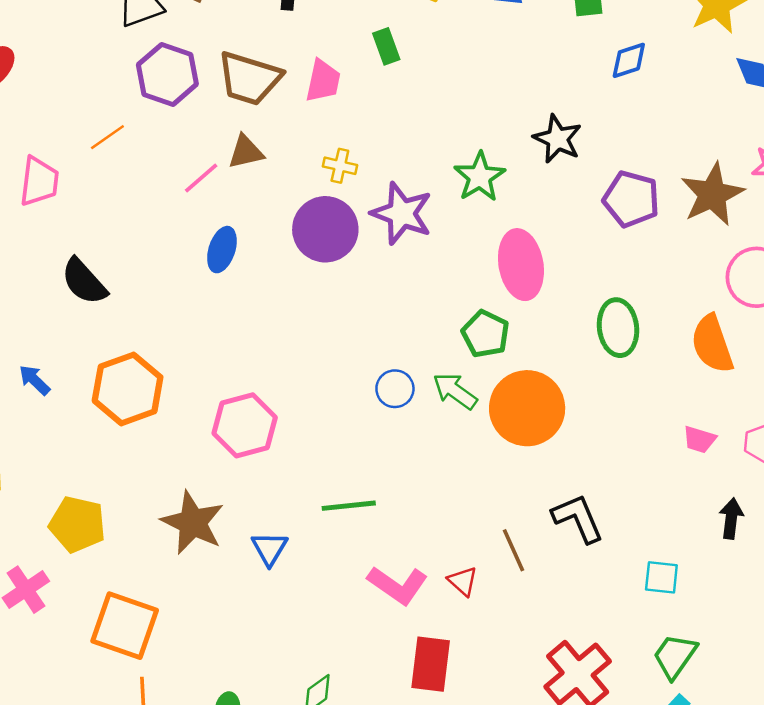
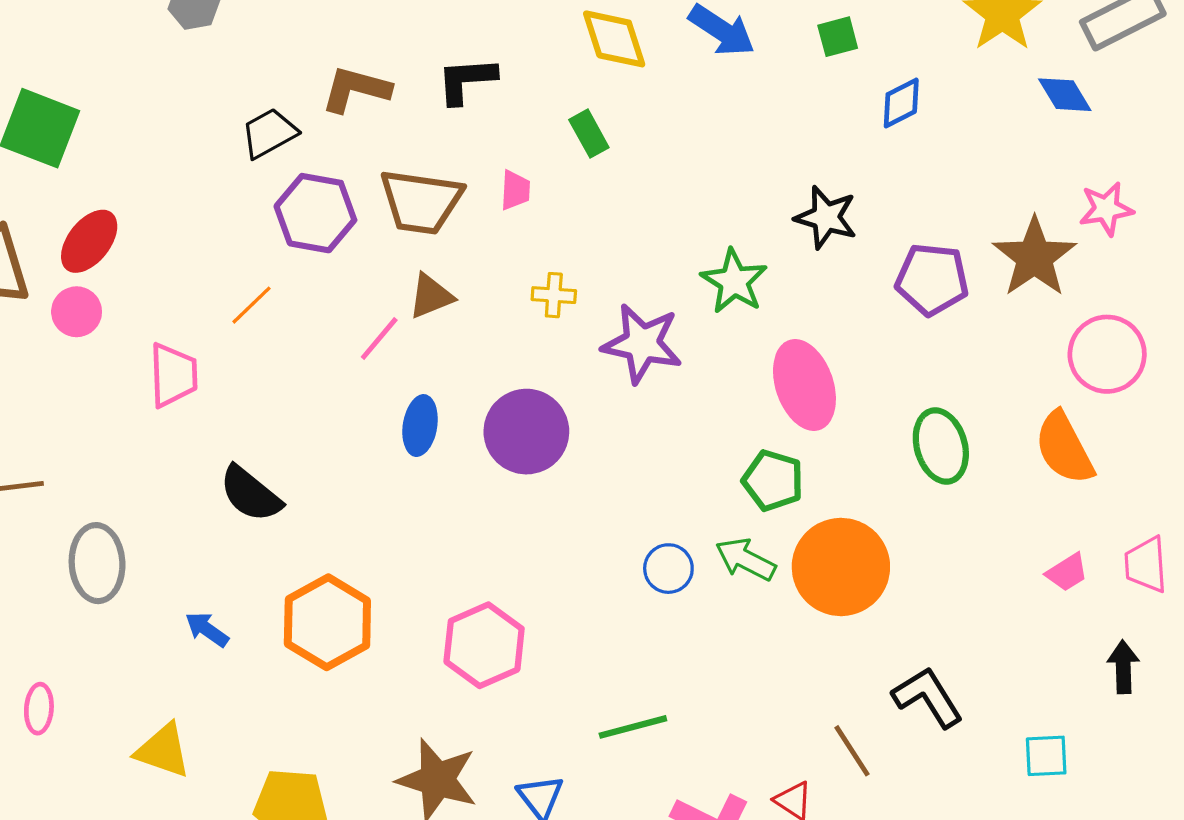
pink trapezoid: (323, 81) -> (515, 190), size x0.7
purple circle: (325, 229) -> (526, 432), moved
pink trapezoid: (699, 439) -> (1067, 572), turned -40

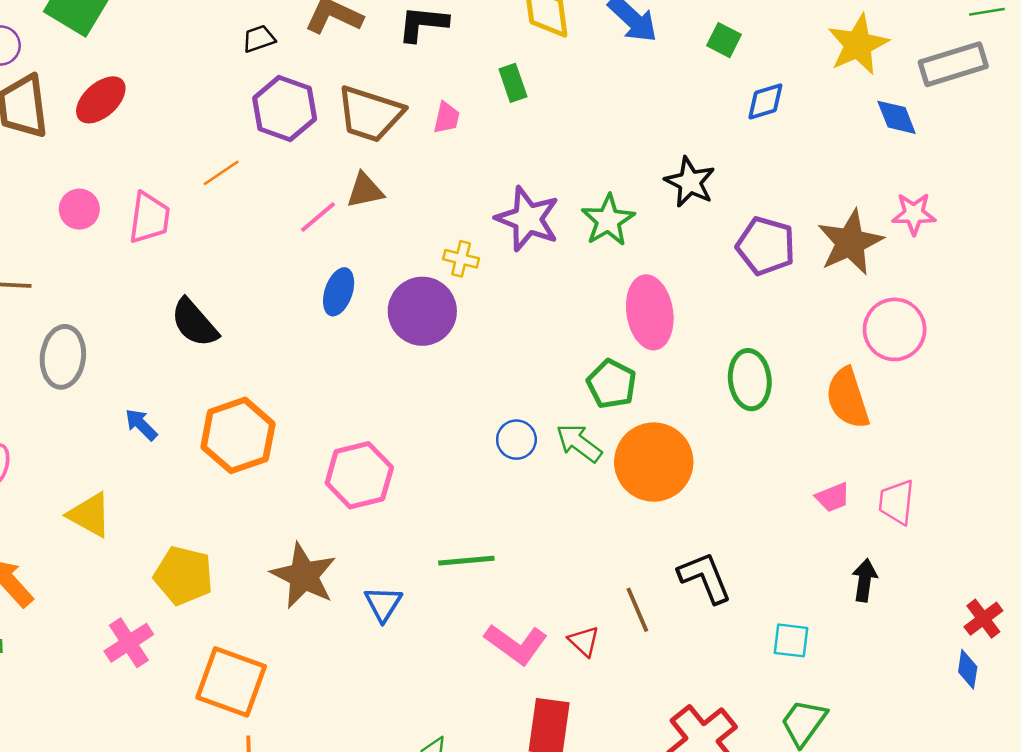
green square: (838, 37) -> (724, 40), turned 32
black trapezoid: (269, 133) -> (259, 39), size x0.7
yellow cross: (554, 295) -> (461, 259), moved
pink circle: (77, 312) -> (79, 209), moved
purple star: (642, 344) -> (528, 219), moved

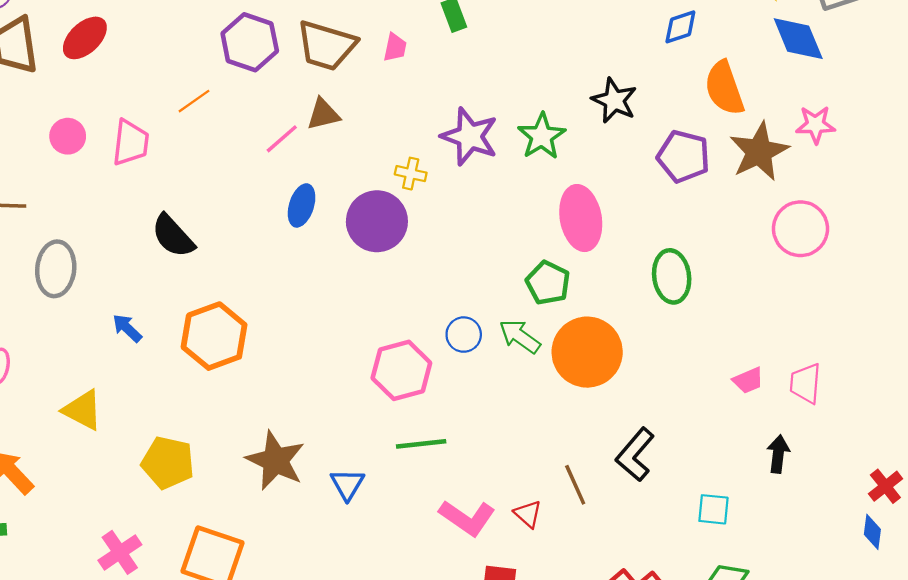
blue diamond: (897, 117) -> (798, 39), size x1.4
orange semicircle: (848, 398) -> (724, 88), moved
pink hexagon: (359, 475) -> (401, 370), moved
black L-shape: (705, 577) -> (635, 455), turned -116
pink cross: (129, 643) -> (120, 552), moved

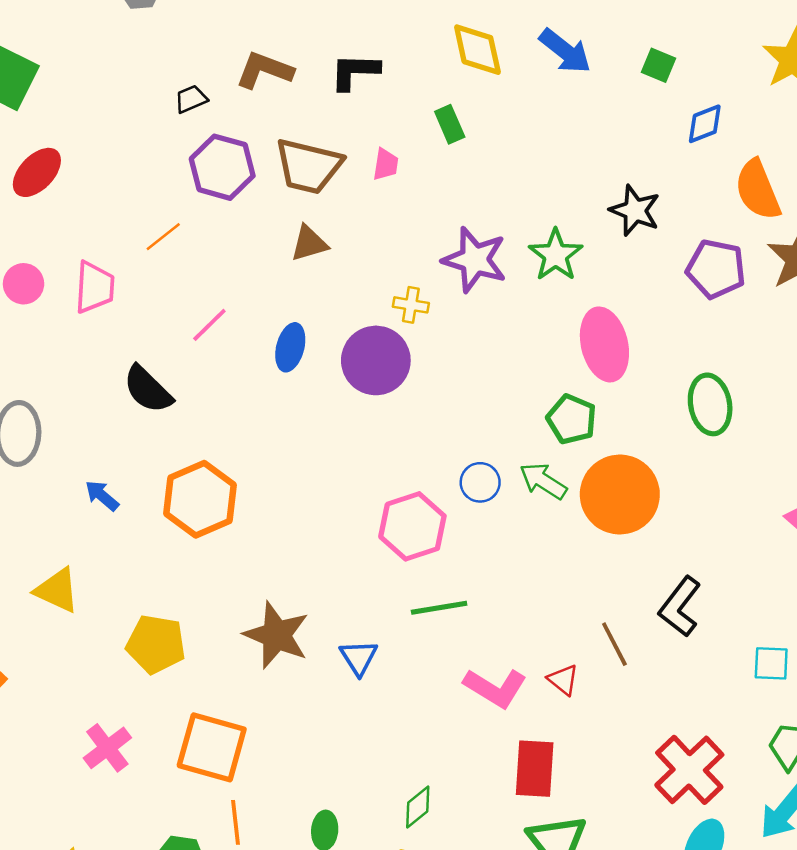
pink line: (282, 139) -> (209, 325), moved

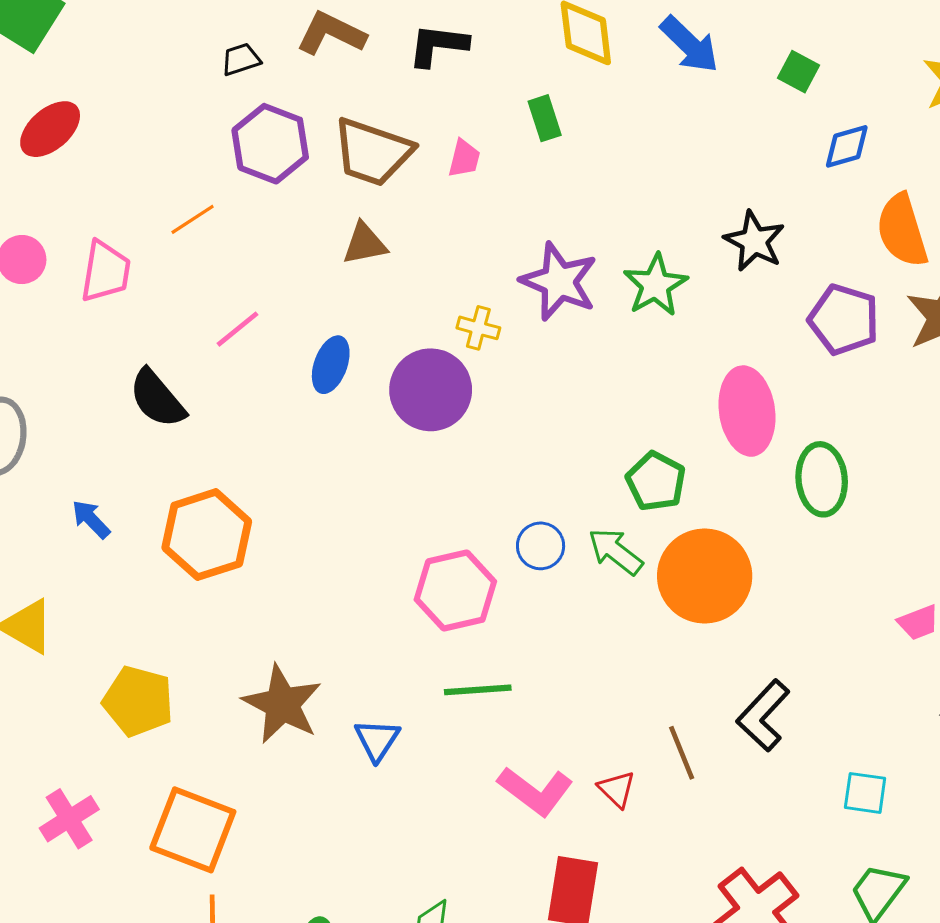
pink ellipse: (604, 344) -> (747, 411), moved

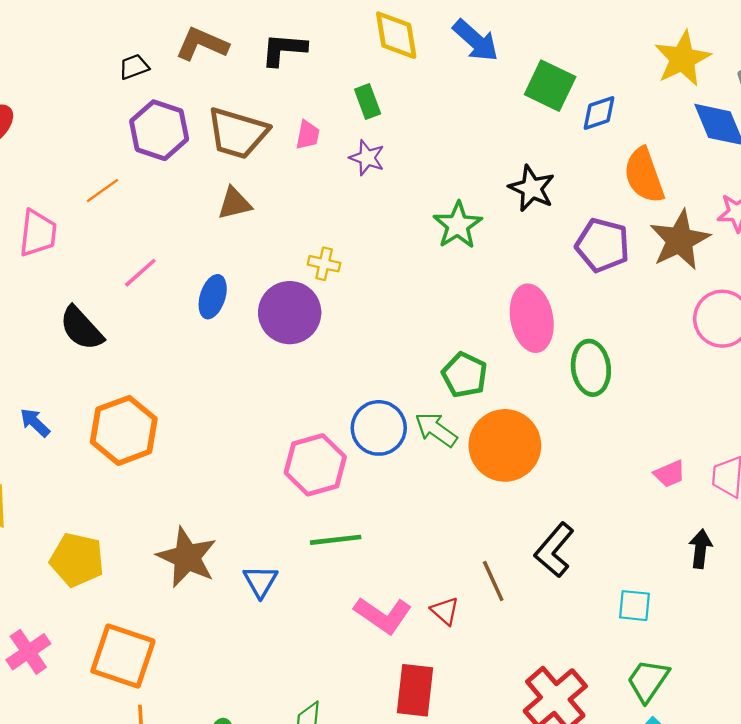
green square: (799, 72) -> (550, 86), moved, size x1.6
purple star: (559, 282) -> (367, 158), moved, size x0.6
blue circle: (541, 546) -> (379, 428), size x1.5

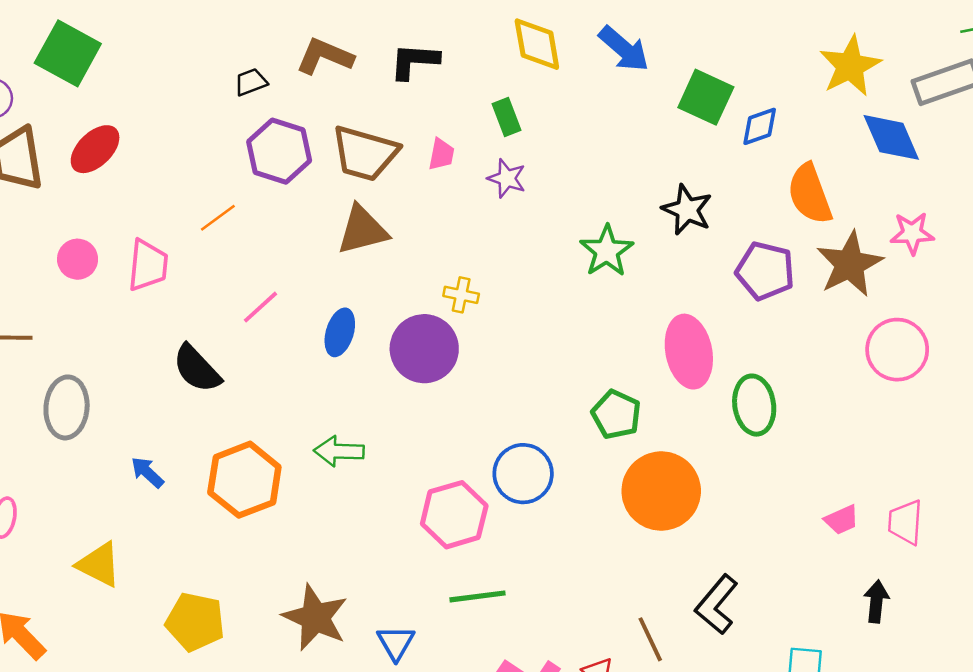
brown triangle: (235, 203) -> (362, 230), size x1.4
green arrow: (436, 430) -> (339, 451), moved, turned -33

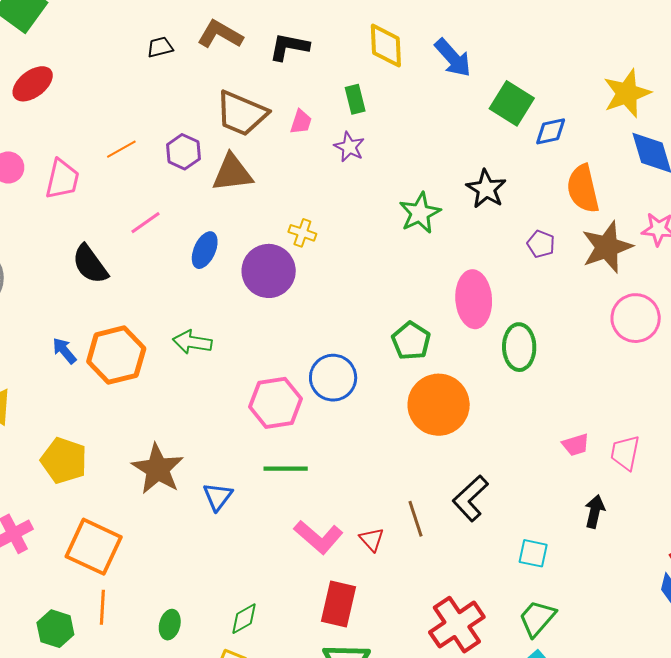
purple hexagon: (279, 151) -> (183, 152), moved, size x0.7
purple pentagon: (765, 271) -> (541, 244), size x0.6
blue arrow: (147, 472) -> (64, 351), moved

